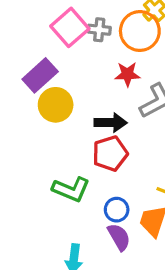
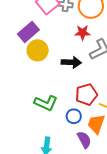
red pentagon: (110, 154) -> (86, 94), moved
purple semicircle: (119, 237) -> (84, 140), moved

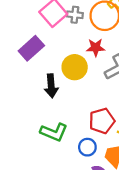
yellow circle: (38, 50) -> (75, 67), moved
black arrow: (71, 62) -> (51, 86), moved, turned 84

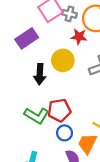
red star: (96, 48) -> (79, 37), moved
red pentagon: (102, 121) -> (59, 110), moved

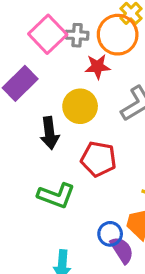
red pentagon: (59, 110) -> (98, 159), moved, turned 30
blue circle: (65, 133) -> (110, 234), moved

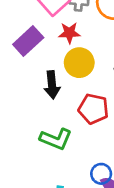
red star: (98, 67) -> (69, 33), moved

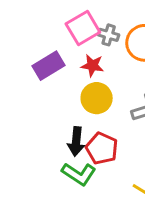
black arrow: (52, 85) -> (76, 141), moved
green L-shape: (56, 139) -> (79, 174), moved

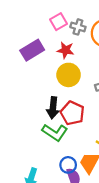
pink square: (83, 28) -> (58, 22), size x0.7

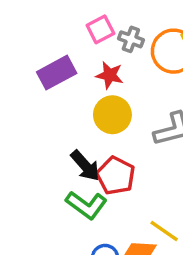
black arrow: (53, 108) -> (85, 166), turned -50

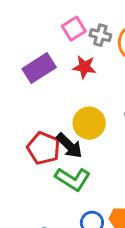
yellow circle: (112, 115) -> (89, 123), moved
red pentagon: (116, 176) -> (44, 148), moved

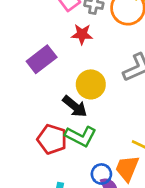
purple rectangle: (39, 68) -> (42, 59), moved
red pentagon: (44, 148) -> (52, 139), moved

